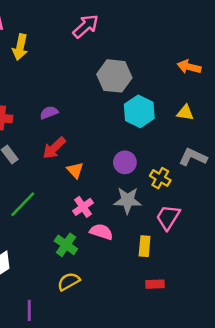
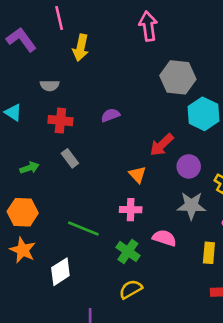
pink arrow: (86, 26) -> (148, 26), turned -56
red arrow: (54, 148) -> (162, 145), moved
green line: (23, 204) -> (83, 229), moved, turned 68
pink cross: (83, 207) -> (131, 210), moved, turned 36

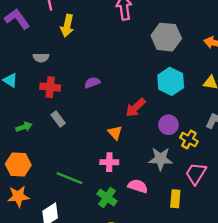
gray hexagon: (178, 77) -> (166, 37), moved
purple circle: (189, 166) -> (168, 125), moved
orange star: (23, 250) -> (18, 196), turned -30

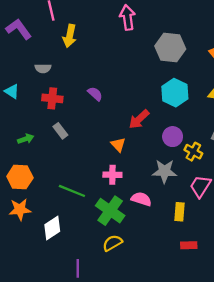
purple semicircle: (92, 83) -> (95, 94), turned 63
green cross: (107, 198) -> (110, 211), size x1.4

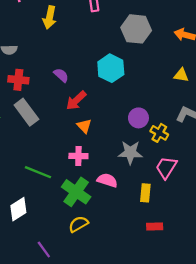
yellow arrow: (70, 36) -> (50, 17), moved
cyan hexagon: (175, 93) -> (111, 68), moved
red arrow: (139, 119) -> (76, 101), moved
gray rectangle: (60, 131) -> (26, 112), size x1.6
purple line: (78, 268) -> (44, 250), turned -36

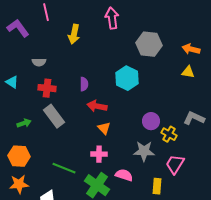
purple semicircle: (61, 75) -> (84, 84), turned 48
yellow triangle: (181, 75) -> (188, 72), moved
red arrow: (76, 101) -> (97, 106), turned 54

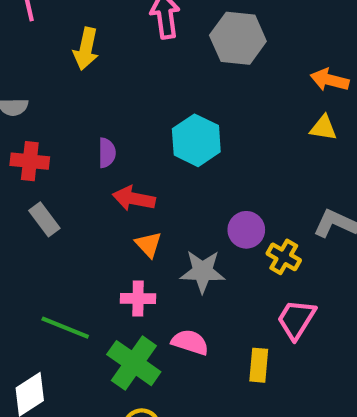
gray hexagon: (149, 44) -> (238, 38), moved
gray rectangle: (54, 116) -> (44, 219), size x0.7
gray star: (144, 151) -> (203, 271), moved

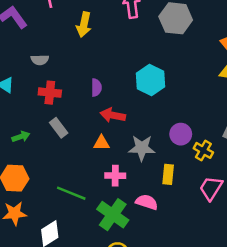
orange triangle: (148, 244) -> (101, 143), moved, turned -48
gray star: (203, 271) -> (142, 148), moved
yellow rectangle: (259, 365) -> (168, 174), moved

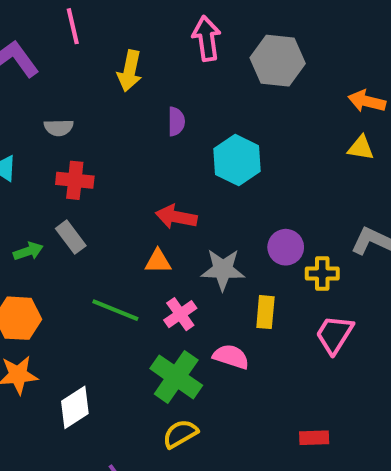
purple semicircle: (96, 88) -> (176, 121), moved
gray rectangle: (59, 128) -> (71, 237), moved
yellow cross: (203, 150) -> (322, 274), turned -30
pink cross: (115, 176) -> (180, 314), turned -36
green line: (71, 193) -> (115, 310), moved

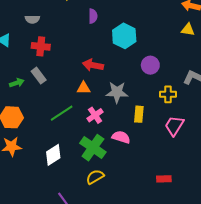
purple circle: (286, 247) -> (150, 65), moved
green line: (115, 310) -> (62, 113), turned -55
white diamond: (75, 407) -> (53, 155), moved

